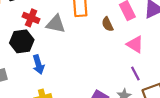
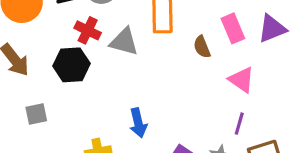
blue arrow: (38, 64) -> (138, 123), moved
purple line: (135, 74) -> (239, 124), turned 40

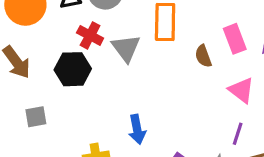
gray triangle: (124, 42) -> (126, 48), turned 36

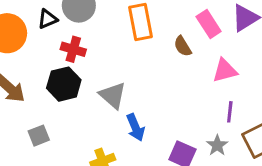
gray triangle: (126, 48) -> (113, 95), moved
pink triangle: (241, 90) -> (225, 71), turned -40

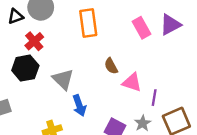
brown semicircle: (183, 46) -> (111, 66), moved
red cross: (73, 49) -> (34, 41), turned 30
pink triangle: (225, 71) -> (132, 82), moved, turned 30

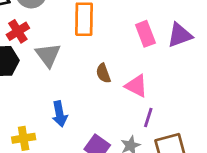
gray triangle: (63, 79) -> (48, 55), moved
pink triangle: (132, 82) -> (136, 86), moved

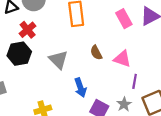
gray triangle: (48, 55) -> (58, 60), moved
blue arrow: (60, 114) -> (80, 88), moved

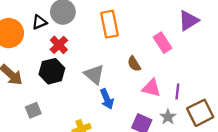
pink rectangle: (124, 19) -> (162, 43), moved
pink triangle: (122, 59) -> (151, 88), moved
blue arrow: (80, 88) -> (107, 99), moved

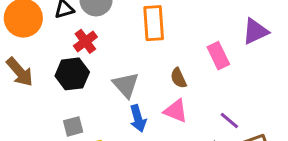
pink triangle: (151, 88) -> (176, 111), moved
purple line: (177, 91) -> (229, 120), turned -63
gray square: (33, 110) -> (73, 126), moved

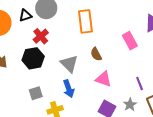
brown semicircle: (178, 78) -> (96, 54), moved
blue arrow: (138, 118) -> (69, 89), moved
purple line: (229, 120) -> (140, 83), turned 32

